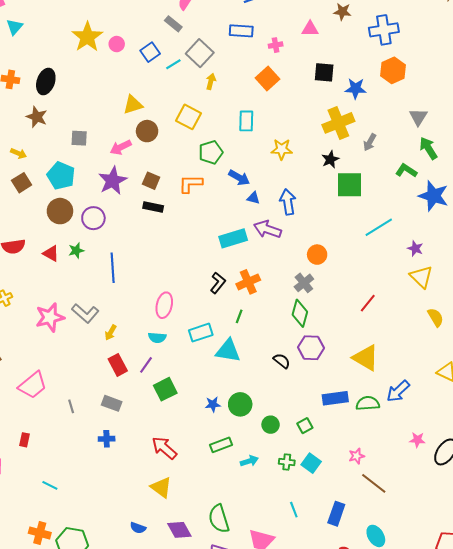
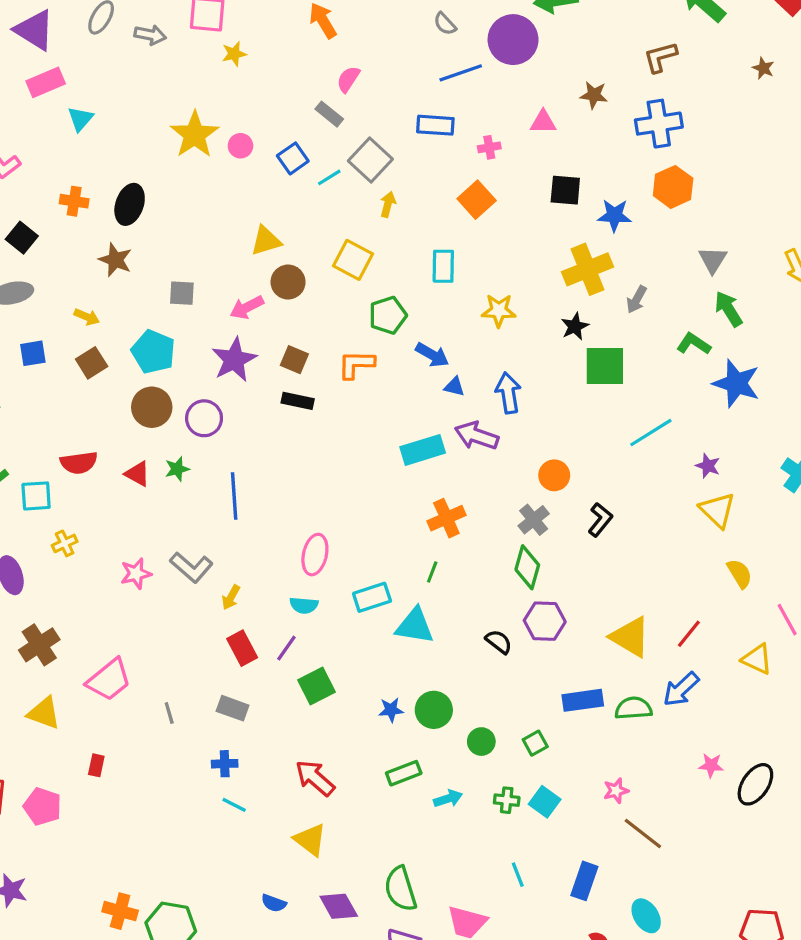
black L-shape: (218, 283) -> (600, 520), moved
red line: (368, 303) -> (689, 634), moved
pink star: (50, 317) -> (136, 574), size x0.7
cyan line: (50, 485) -> (234, 805), moved

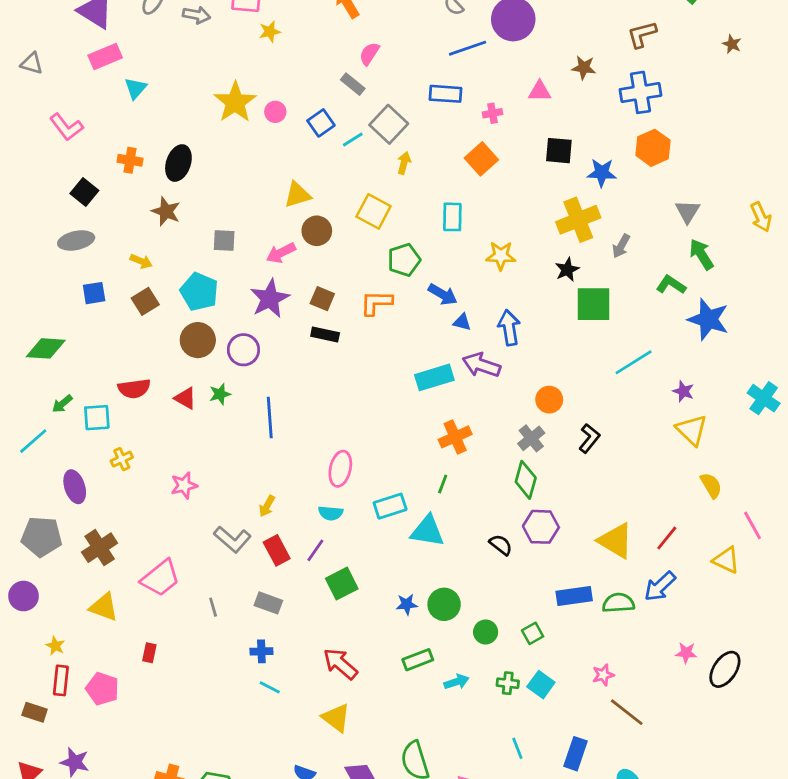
gray L-shape: (191, 567) -> (232, 539), moved

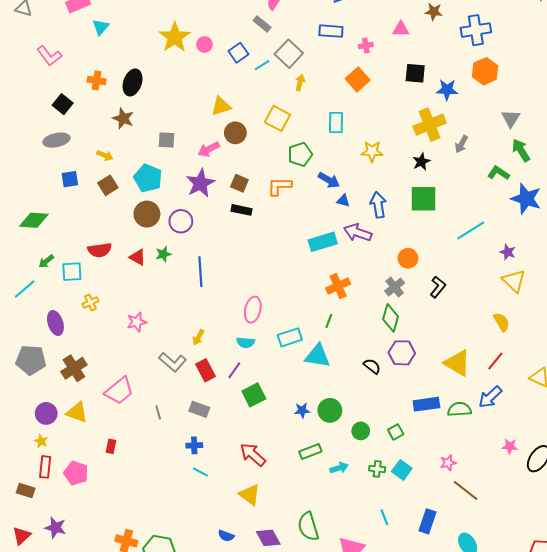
green square: (593, 304) -> (423, 199), moved
yellow semicircle: (711, 485) -> (502, 322), moved
purple circle: (24, 596) -> (46, 413), moved

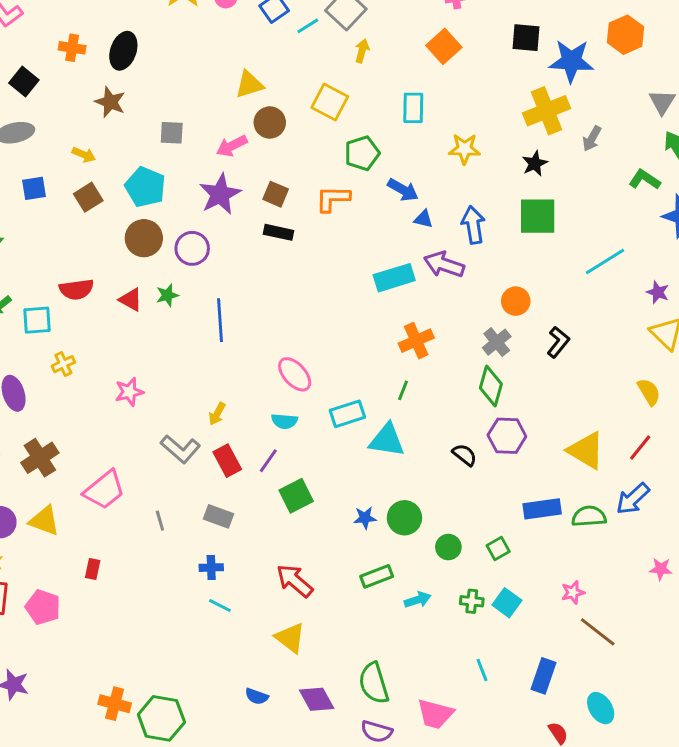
blue star: (447, 90) -> (571, 61), size x1.4
pink ellipse: (253, 310) -> (295, 374), turned -55

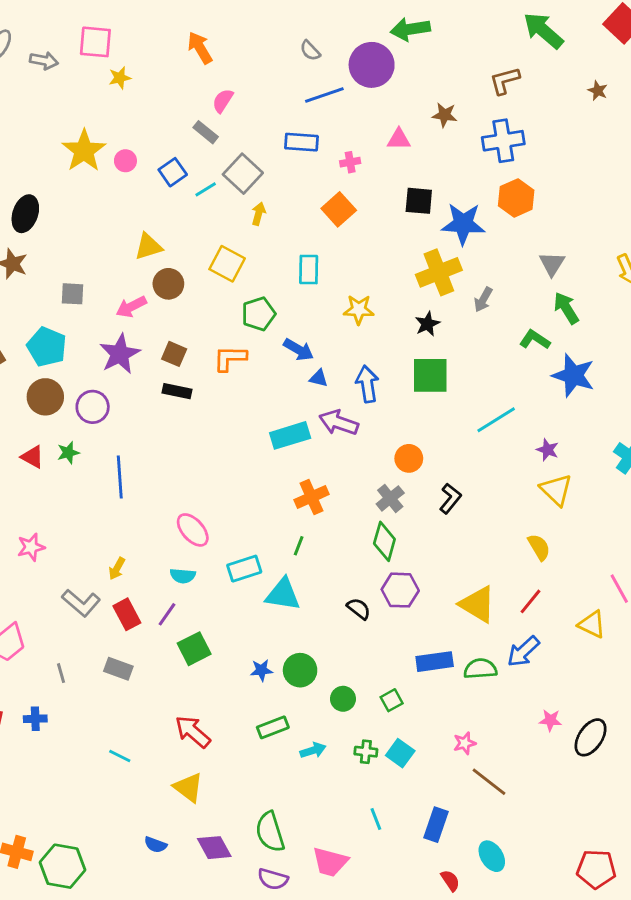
blue cross: (211, 568) -> (35, 719), moved

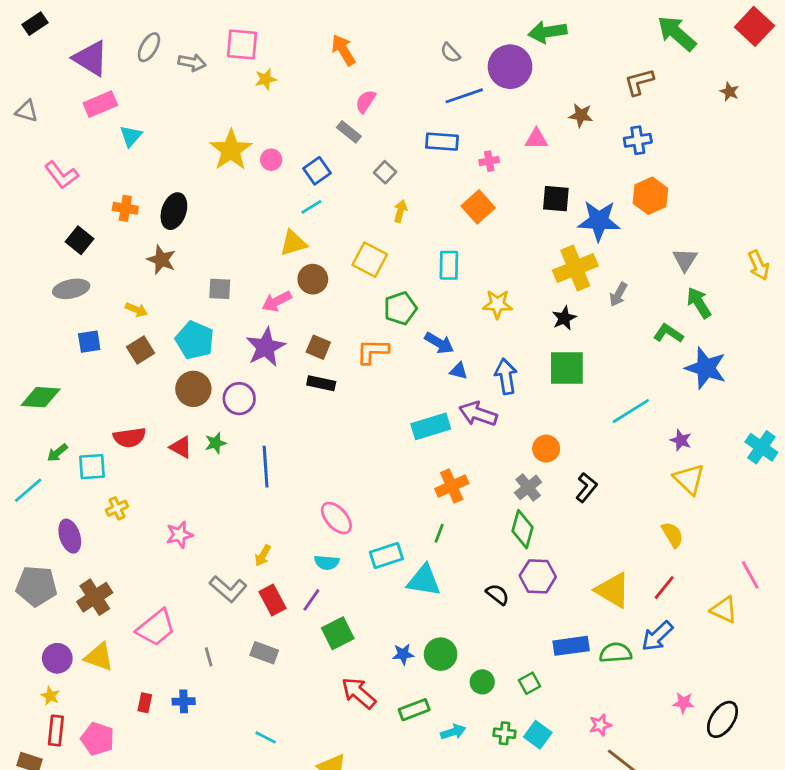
blue cross: (503, 141) -> (638, 140), size x0.7
gray square: (243, 174) -> (385, 172), size x0.6
cyan line: (206, 189) -> (311, 207), moved
red arrow: (193, 732) -> (359, 693), moved

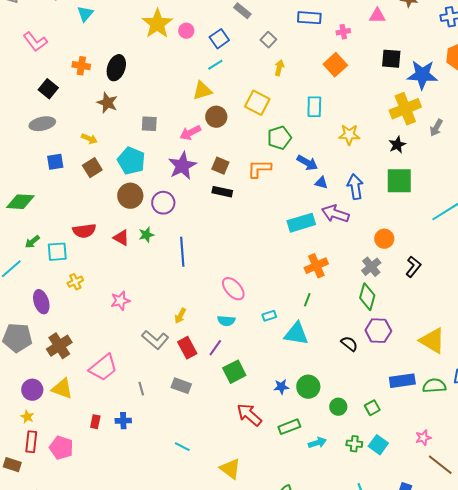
cyan rectangle: (386, 556) -> (269, 316), size x0.6

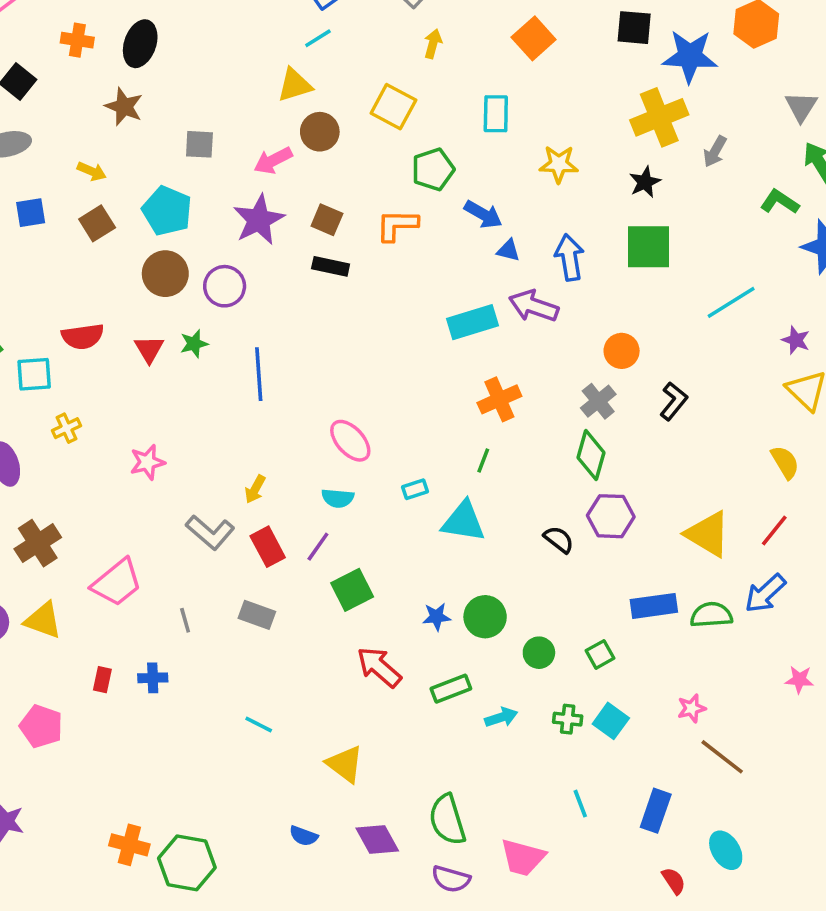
red triangle: (121, 238) -> (149, 349), turned 30

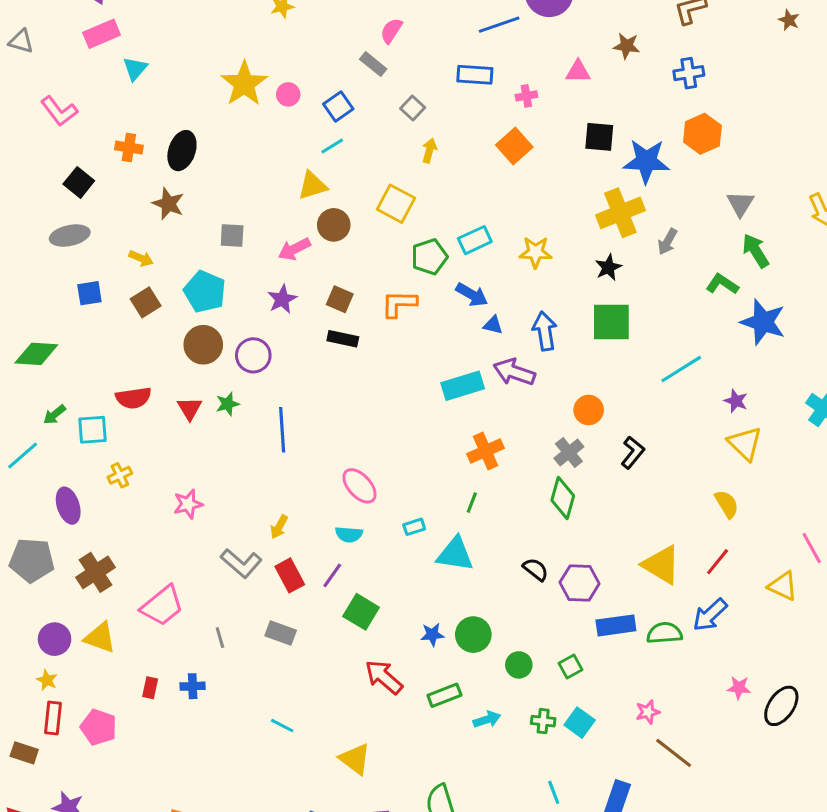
cyan rectangle: (496, 114) -> (475, 240), moved, turned 64
purple star: (259, 220) -> (282, 299), size x0.7
purple hexagon: (611, 516) -> (580, 583), moved
green square: (352, 590) -> (361, 612), turned -32

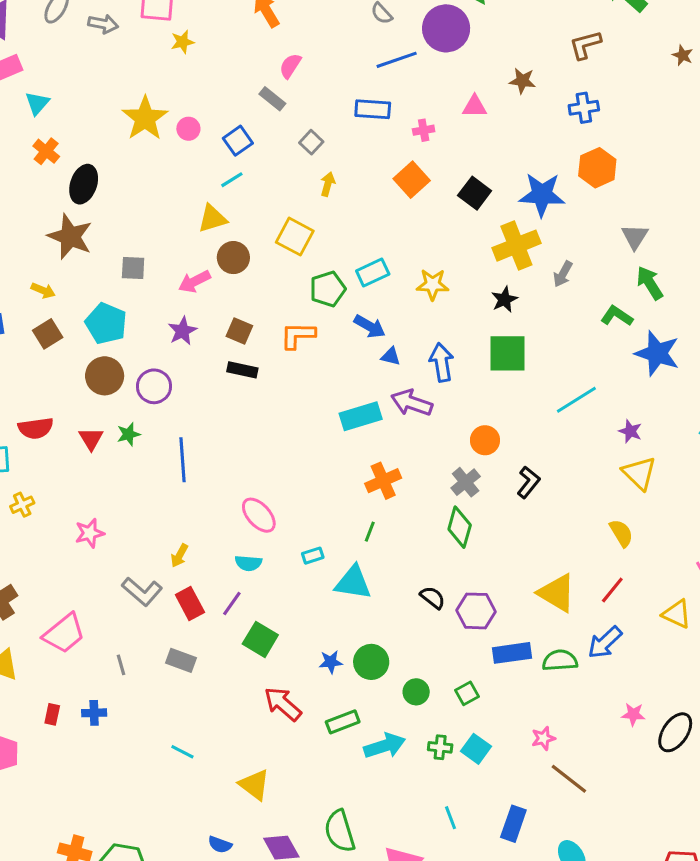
black square: (599, 137) -> (475, 193), moved, turned 32
orange cross: (129, 148) -> (46, 151), moved, turned 30
brown star: (168, 204) -> (70, 237), size x1.4
cyan arrow: (487, 720) -> (385, 746), size x1.5

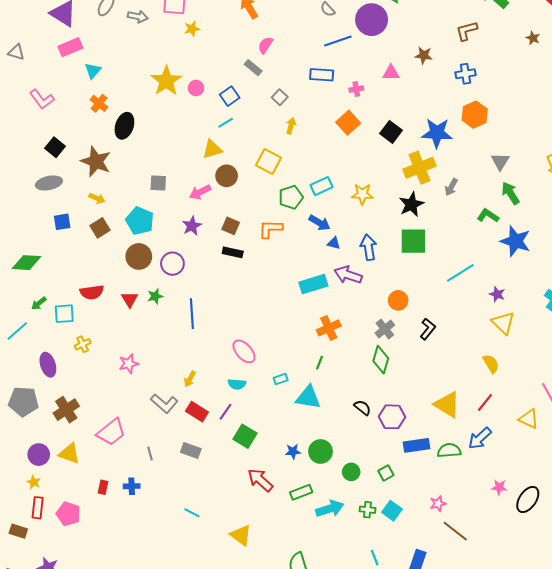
brown star: (70, 237) -> (96, 162), moved
black star: (504, 299) -> (411, 204), size x1.4
red rectangle: (190, 603) -> (197, 412), turned -30

